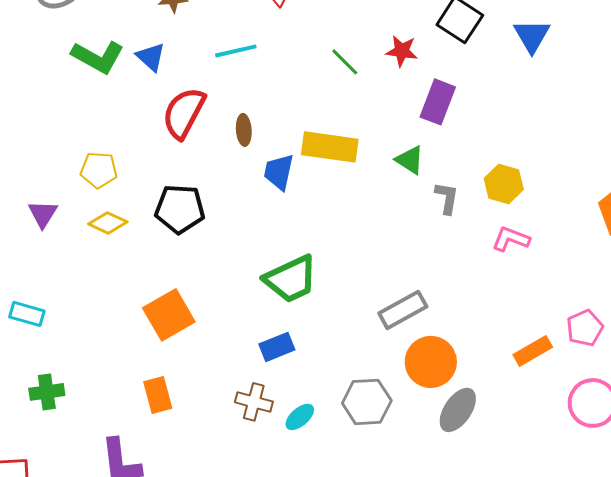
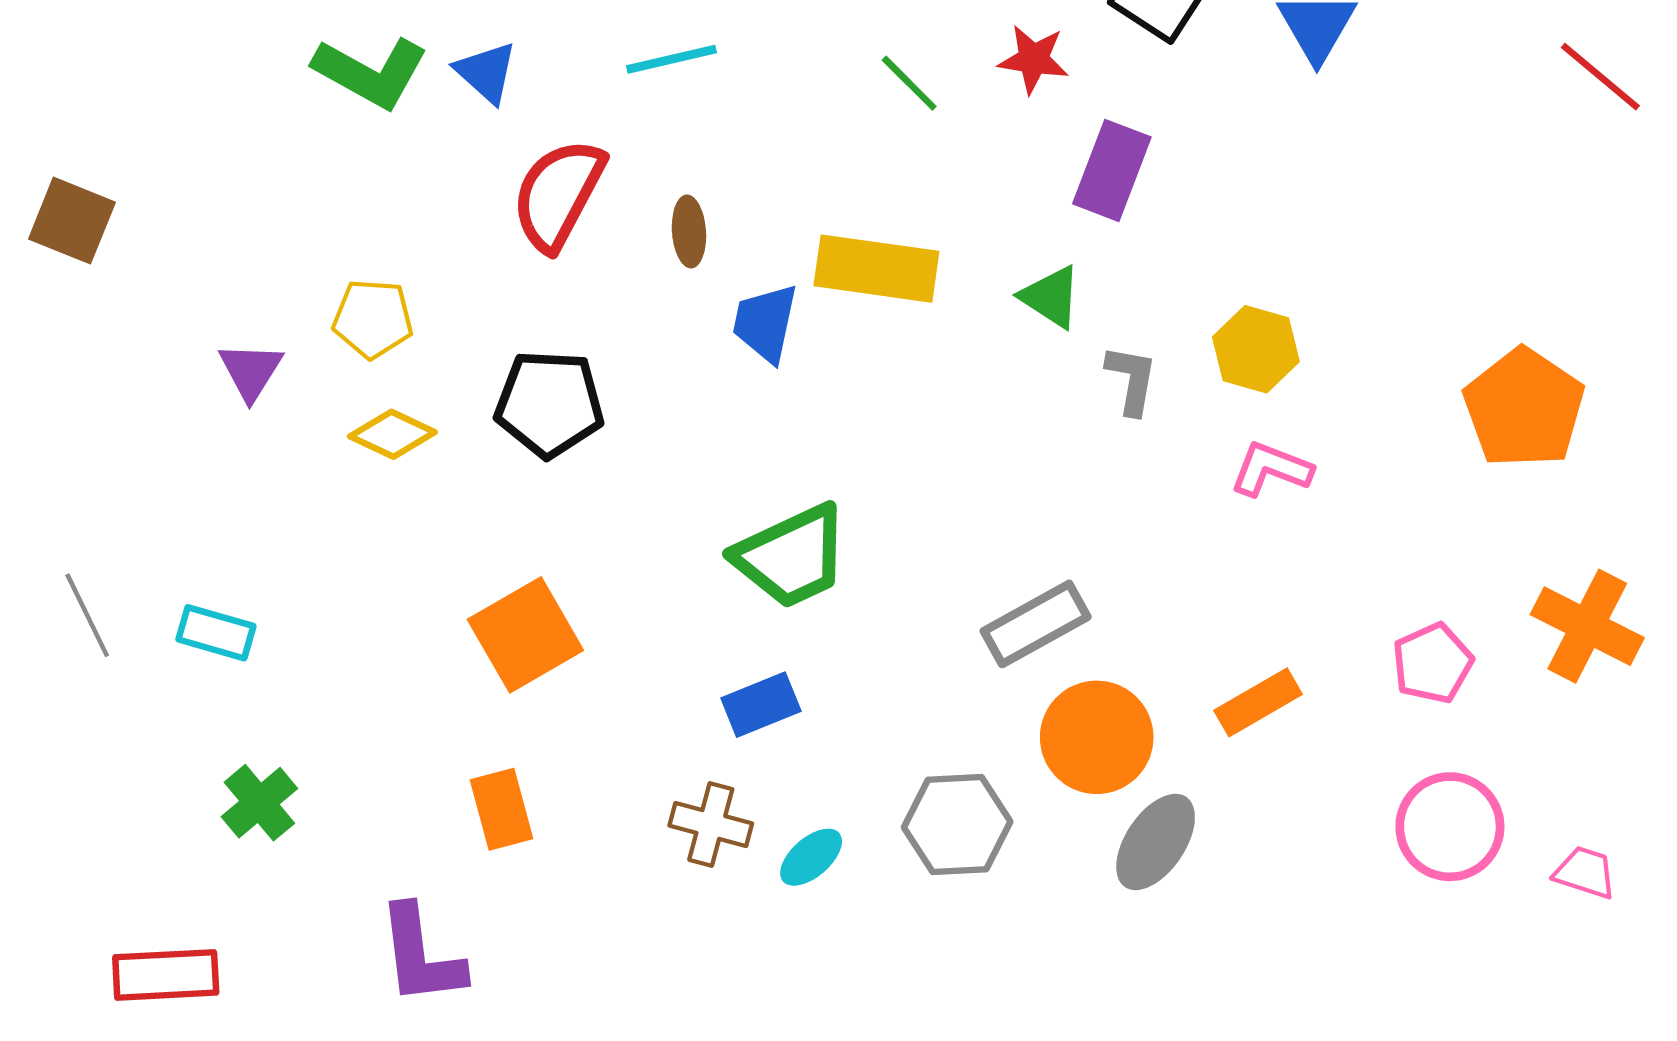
purple triangle: (43, 214) -> (251, 371), moved
orange rectangle: (533, 351) -> (1258, 702), moved
green cross: (47, 392) -> (259, 803), turned -32

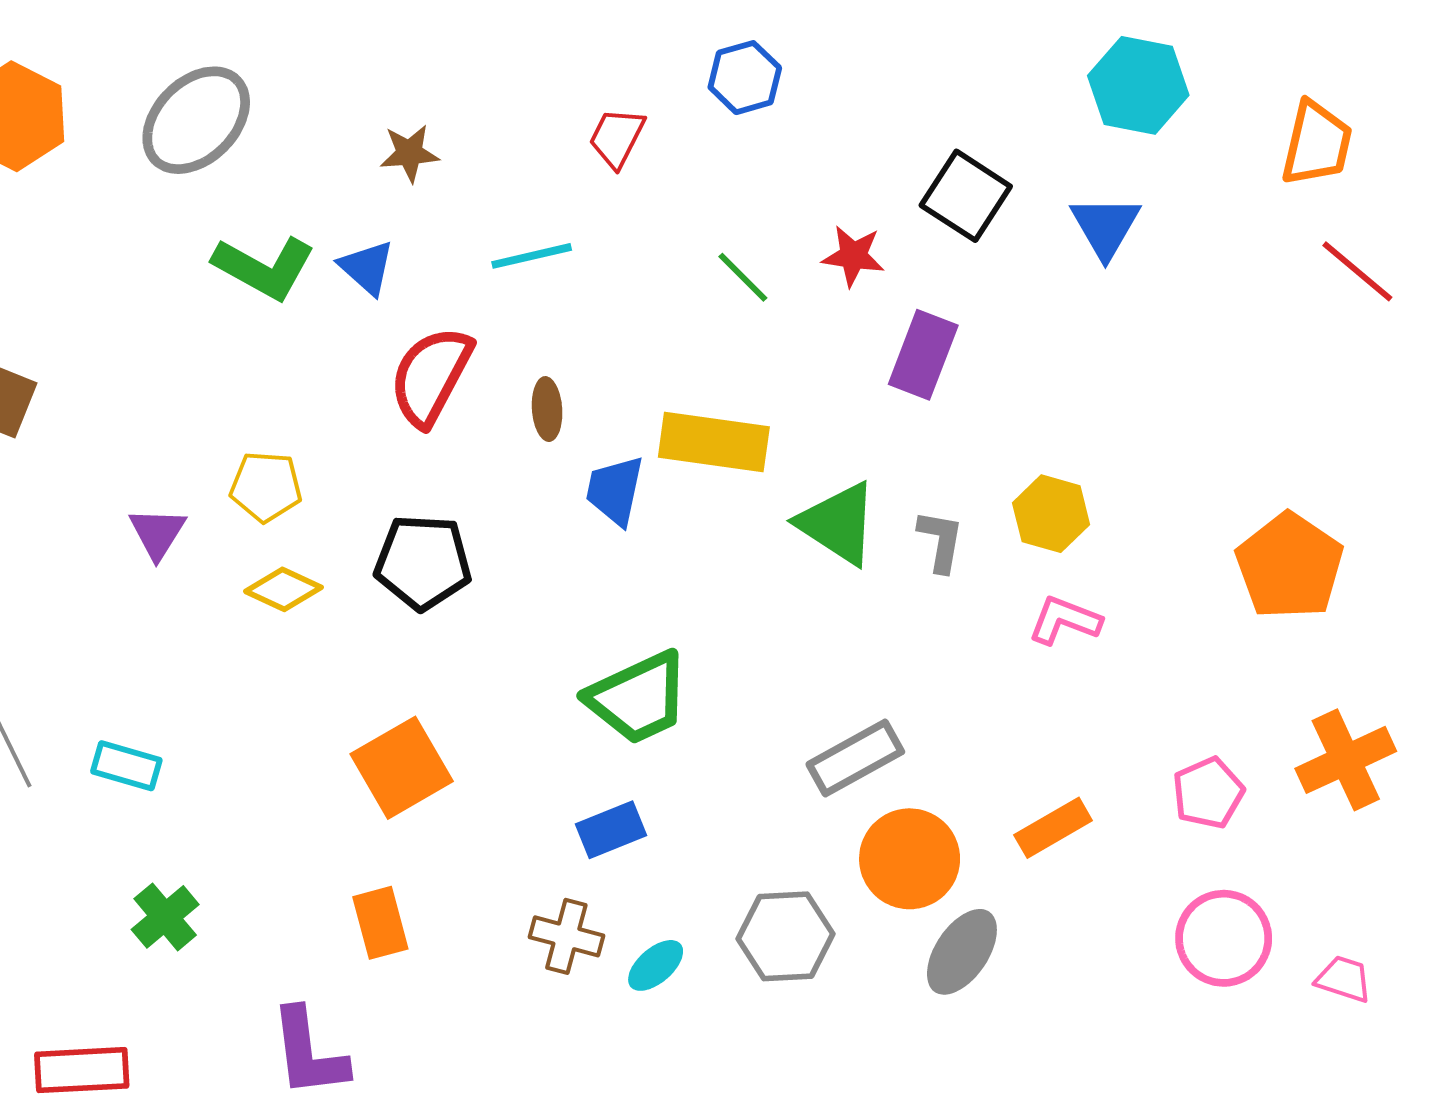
green triangle: (1051, 297) -> (838, 523), moved, size x1.5
orange cross: (1587, 626) -> (1346, 760), turned 38

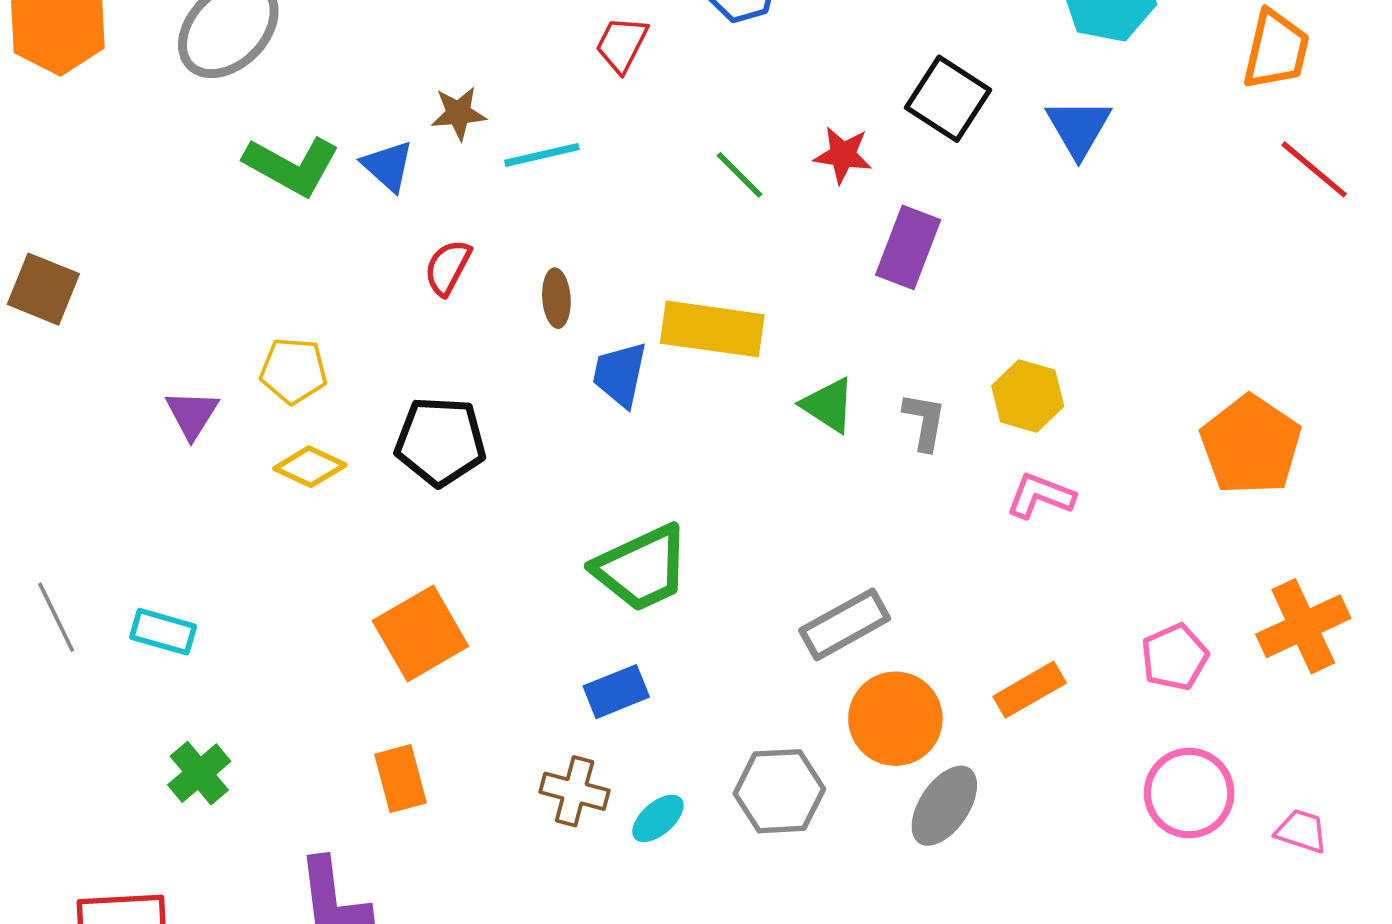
brown star: (409, 153) -> (459, 113), moved
red semicircle: (431, 376) -> (448, 267), size x0.6
green triangle: (838, 523) -> (828, 405), size x0.7

